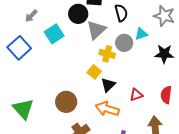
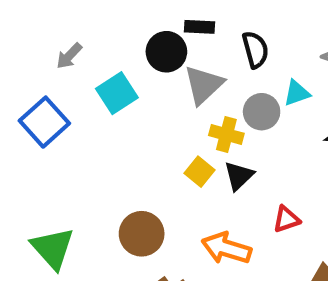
black triangle: (108, 85) -> (239, 176), moved

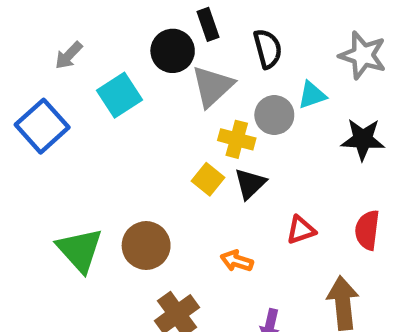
black rectangle: (200, 27) -> (208, 24), turned 68
green triangle: (53, 248) -> (80, 250), moved
orange arrow: (226, 248) -> (237, 261), size x0.6

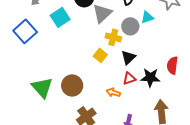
black star: (363, 139) -> (150, 77), moved
black triangle: (250, 184) -> (128, 57), moved
red triangle: (301, 230) -> (129, 78), moved
red semicircle: (367, 230) -> (172, 65), moved

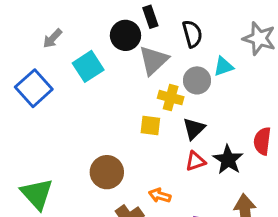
yellow square: (100, 55) -> (150, 126), turned -32
black star: (150, 77) -> (228, 160), turned 30
green triangle: (42, 88) -> (37, 194), moved
orange arrow: (113, 93) -> (160, 195), moved

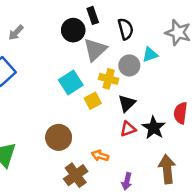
cyan square: (88, 66) -> (71, 83), moved
yellow square: (150, 126) -> (93, 101), turned -35

